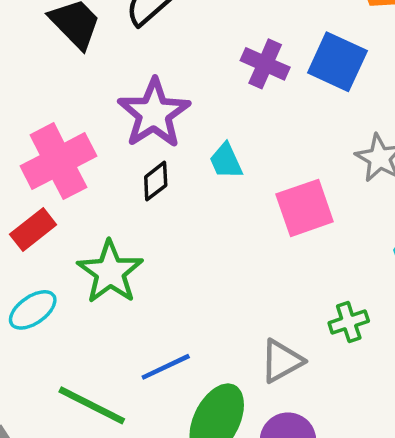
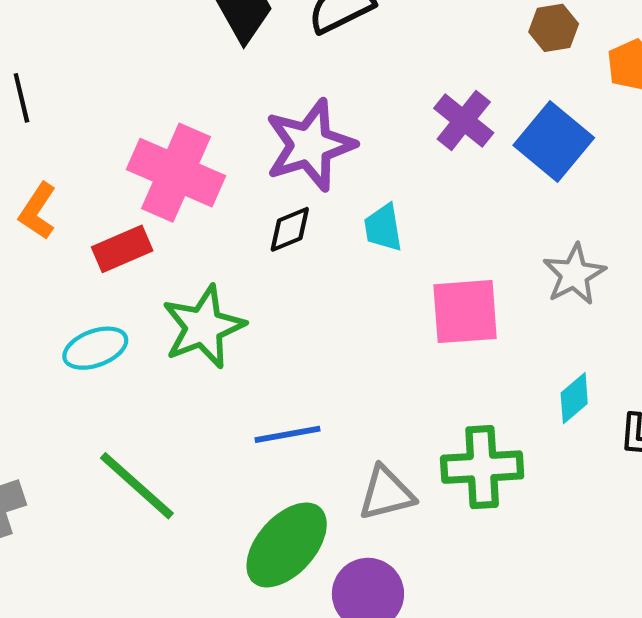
pink cross: (58, 161) -> (176, 173), turned 36
green cross: (349, 322) -> (482, 467), size x1.6
blue line: (166, 367) -> (287, 434), moved

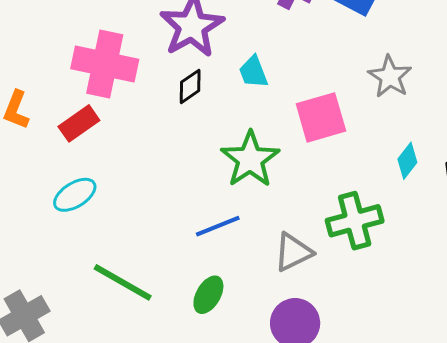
green star: (203, 327) -> (250, 159), moved
green ellipse: (287, 545) -> (208, 295), moved, size x0.6

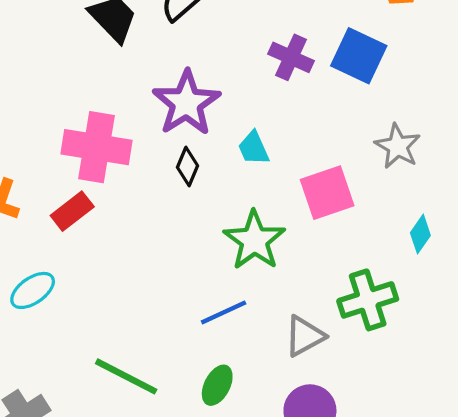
black diamond: (190, 86) -> (188, 167), turned -30
cyan ellipse: (75, 195) -> (33, 290), moved

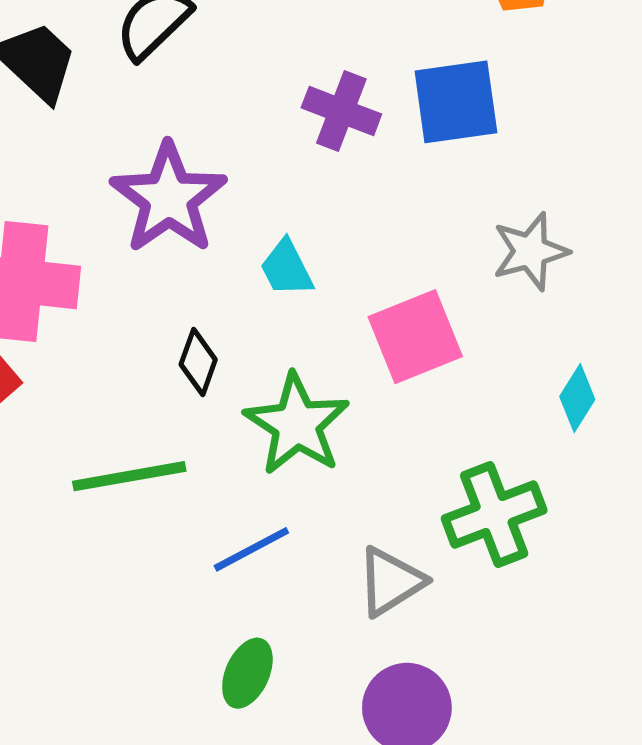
blue square: (359, 56) -> (456, 102), turned -30
gray star: (398, 146) -> (530, 251), turned 30
black diamond: (188, 167) -> (198, 362), moved
green line: (126, 376) -> (129, 476), moved, turned -34

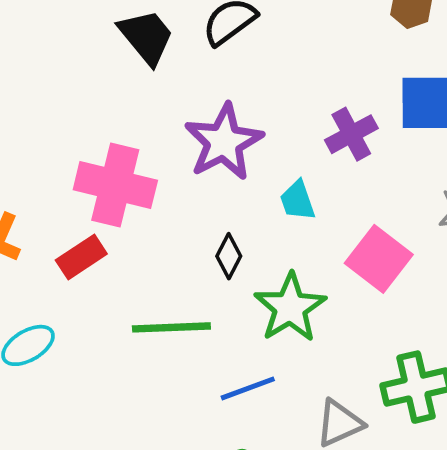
purple cross: (341, 111) -> (351, 134), moved, turned 33
pink square: (415, 337) -> (379, 259), turned -38

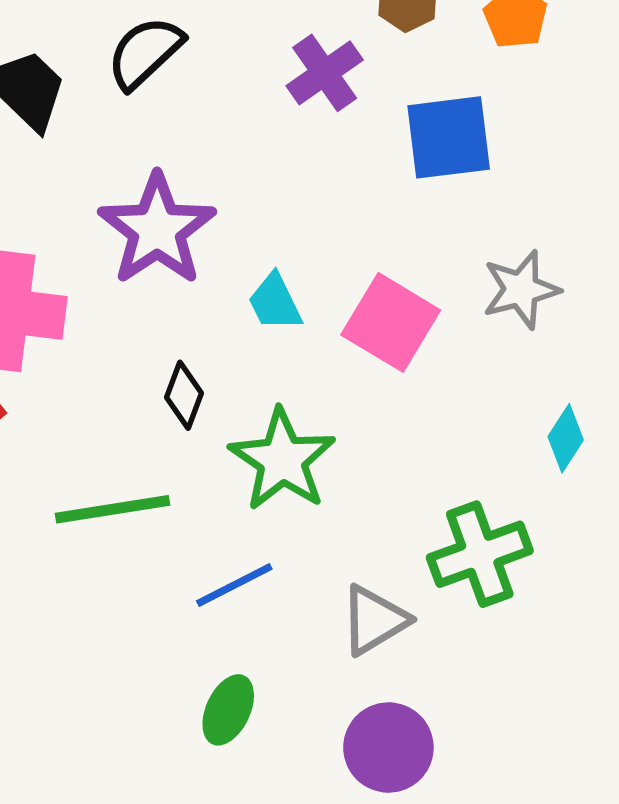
purple cross: (351, 134) -> (325, 73), moved
pink square: (379, 259) -> (391, 322), moved

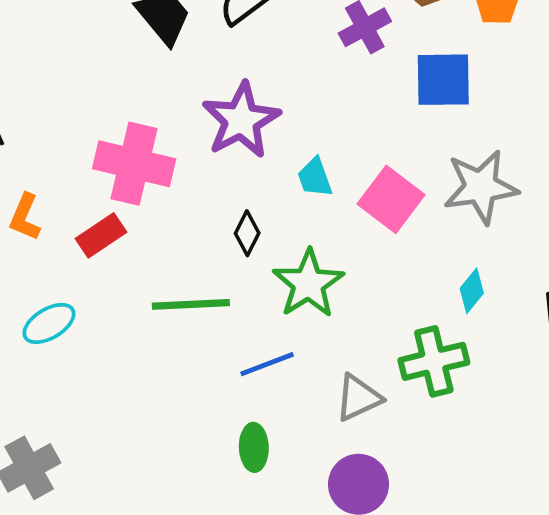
gray star: (521, 290) -> (481, 187), size x1.4
cyan diamond: (566, 438) -> (472, 291), moved
green ellipse: (228, 710) -> (254, 447), turned -33

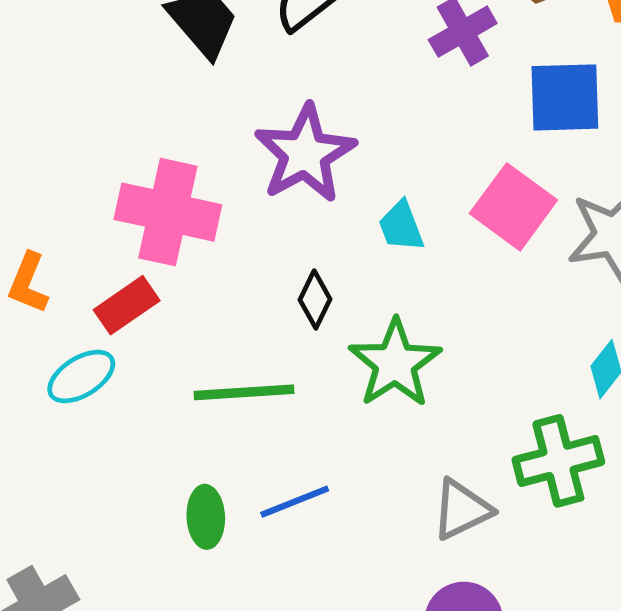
pink square: (391, 199) -> (513, 207), moved
cyan ellipse: (49, 323) -> (81, 377), moved
blue line: (267, 364) -> (295, 502), moved
green ellipse: (254, 447) -> (206, 517), moved

